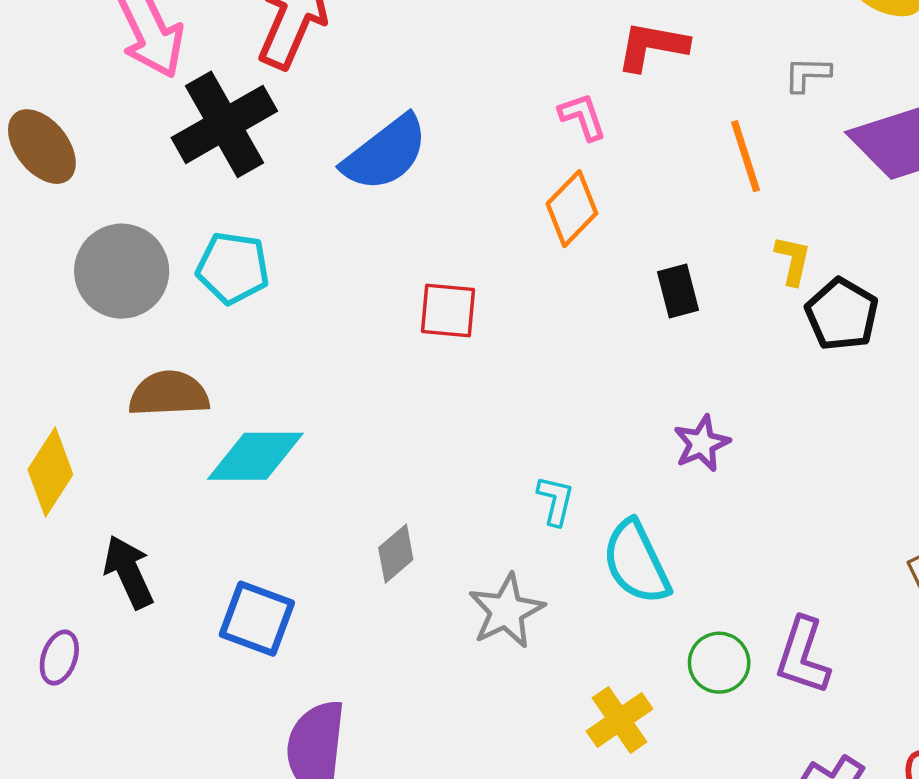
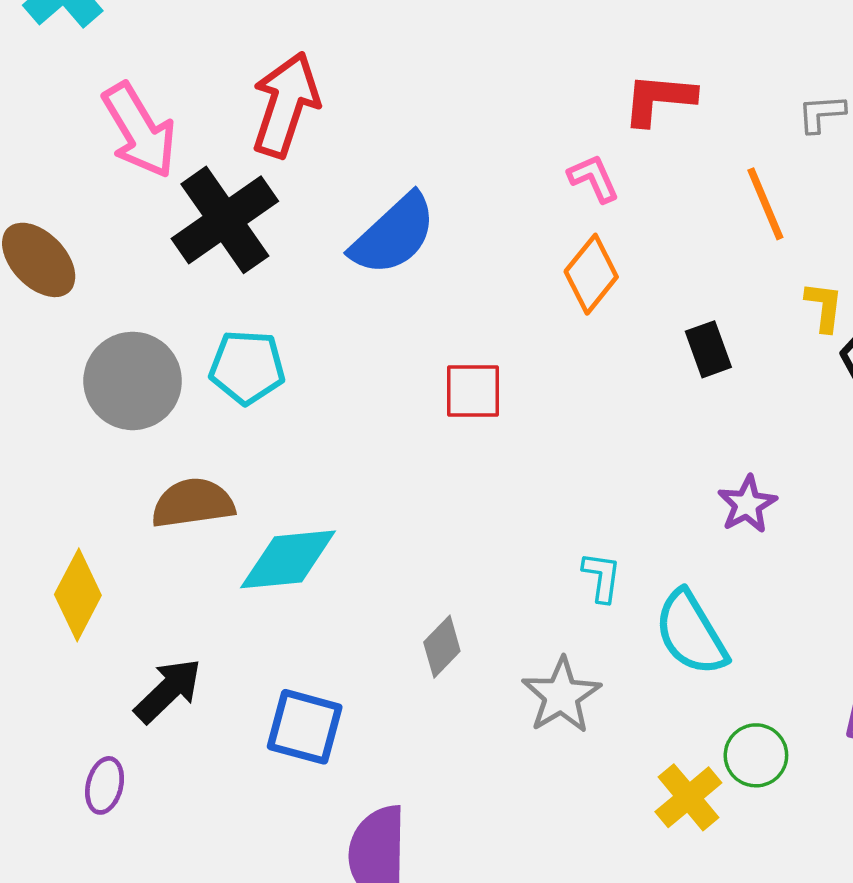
black arrow: (129, 572) -> (168, 691), turned 76
green circle: (719, 663) -> (756, 755), moved

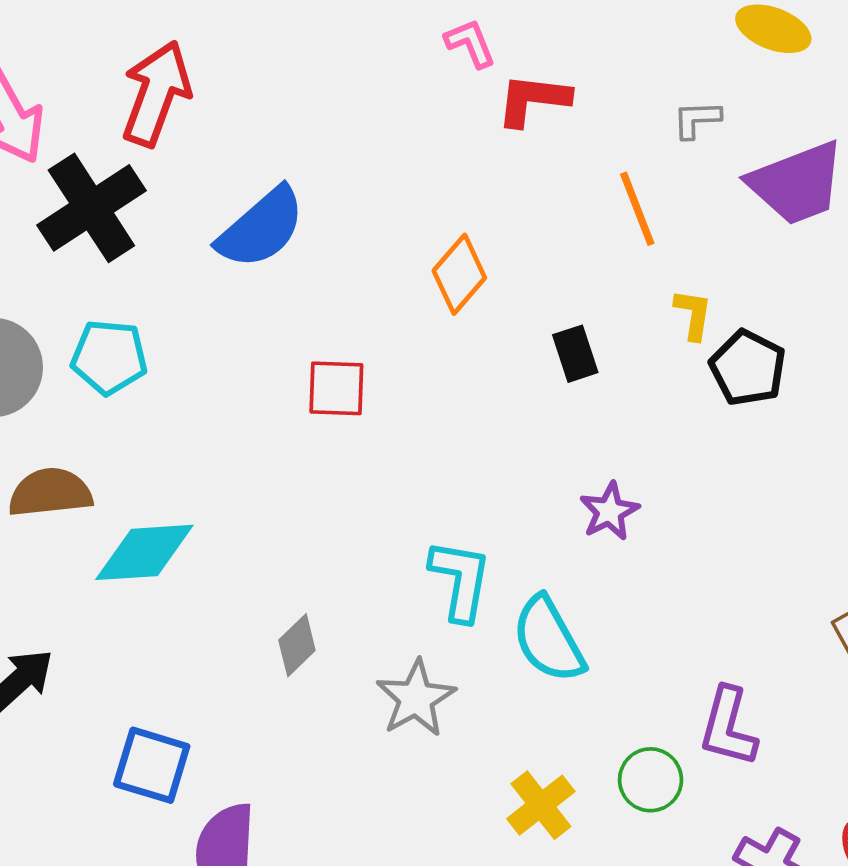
pink L-shape: (594, 178) -> (470, 43), moved
cyan L-shape: (602, 577) -> (460, 580), size x1.6
blue square: (305, 727) -> (152, 765), moved
green circle: (756, 755) -> (651, 780), moved

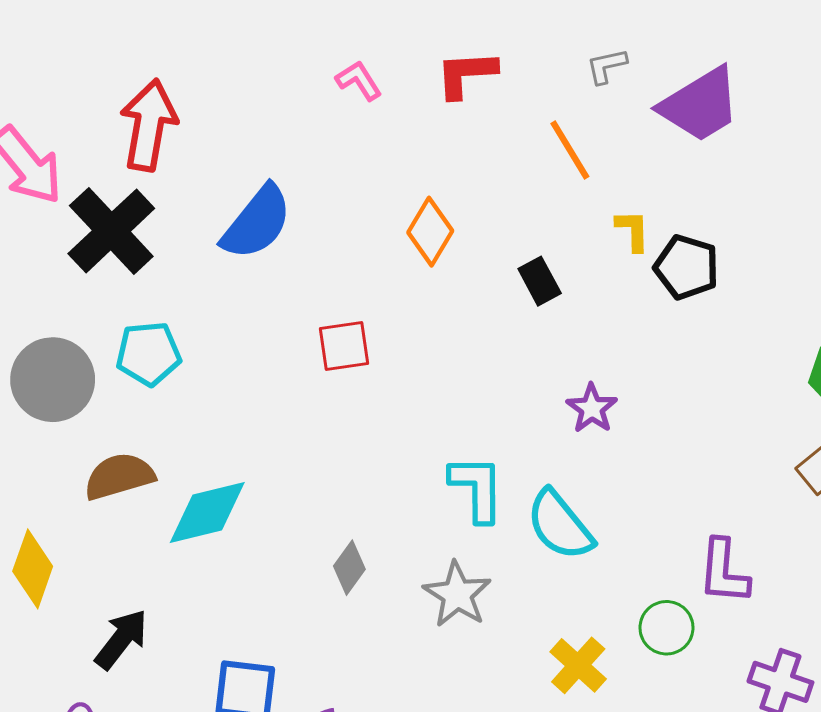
pink L-shape: (470, 43) -> (359, 80), moved

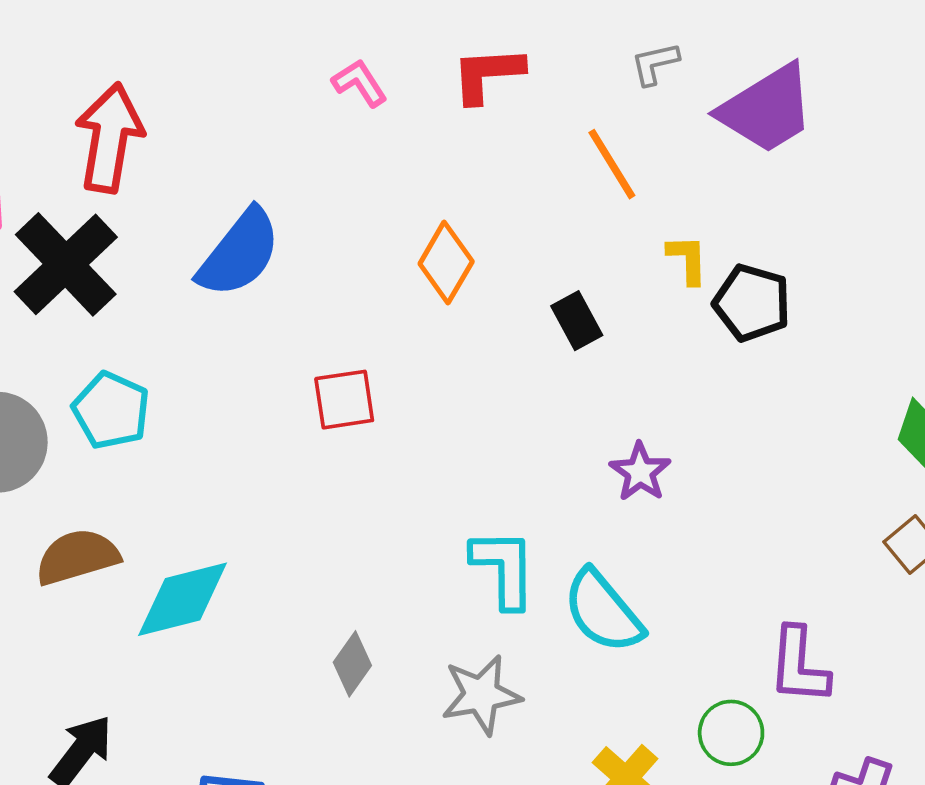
cyan pentagon: (149, 354) -> (111, 410), turned 30
gray star: (457, 594) -> (481, 695), turned 30

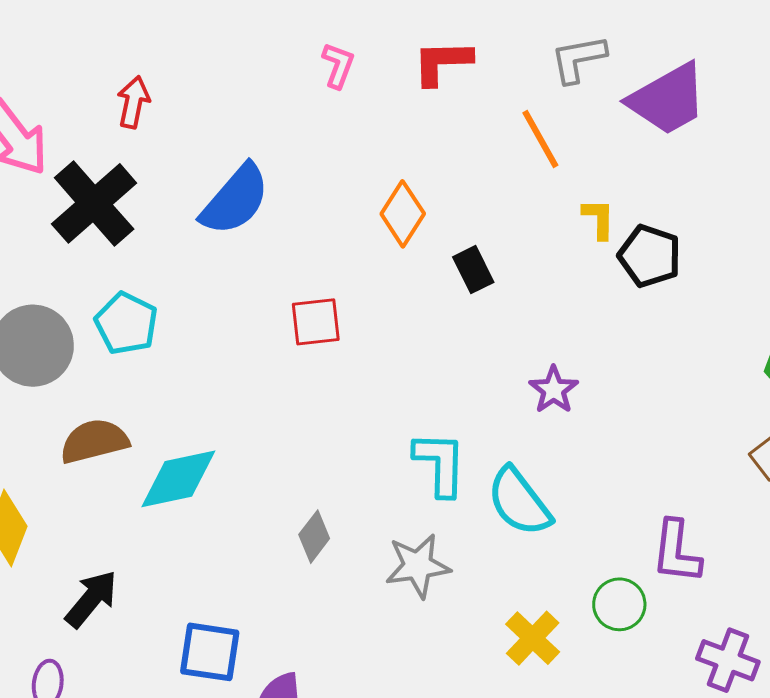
gray L-shape: (655, 64) -> (578, 59), size x1.4
pink L-shape: (360, 83) -> (338, 65), turned 51
red arrow: (109, 138) -> (133, 102), size x0.6
black rectangle: (577, 321) -> (473, 270), moved

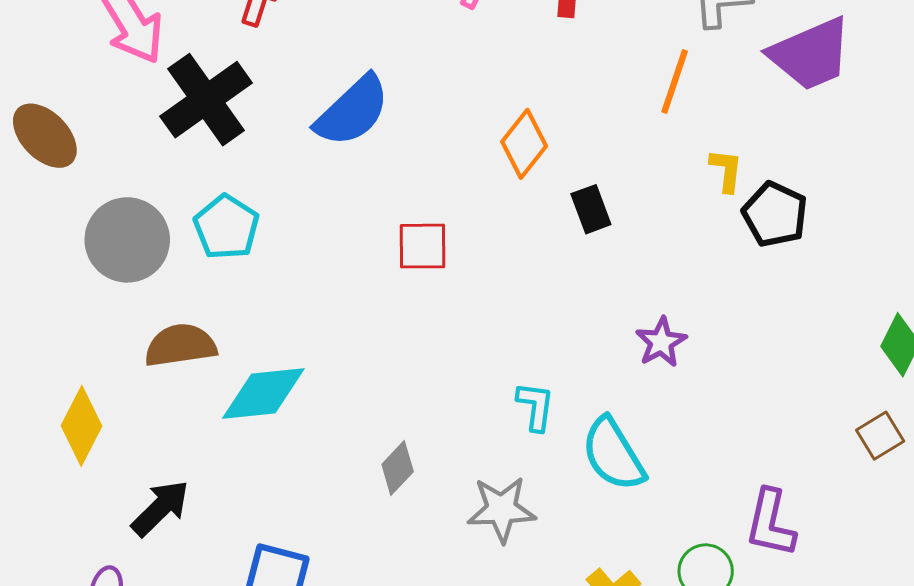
orange line: (540, 139) -> (675, 82), turned 42
cyan L-shape: (440, 464) -> (536, 406), size x0.7

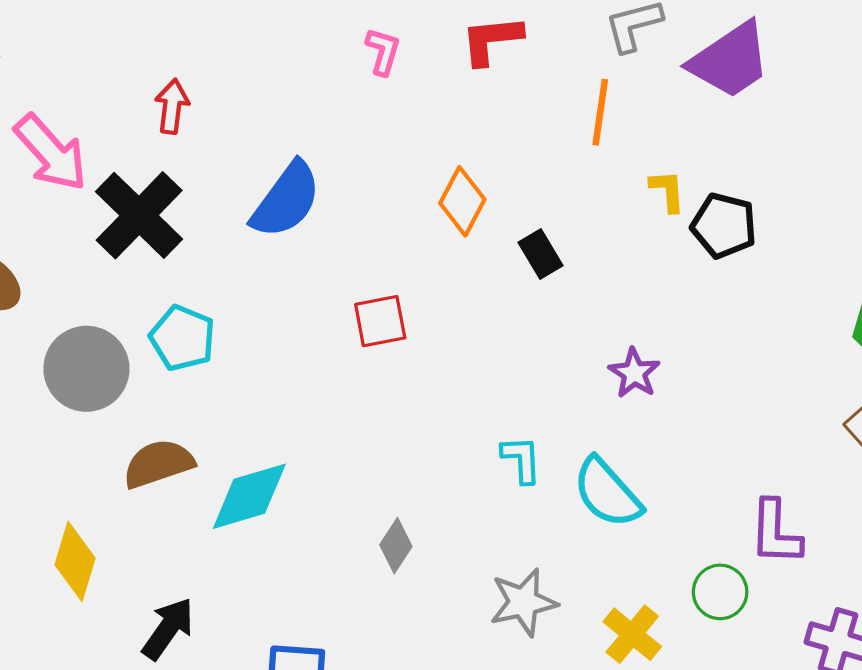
gray star: (501, 509) -> (523, 602), moved

